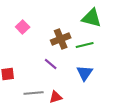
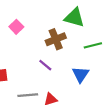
green triangle: (92, 18) -> (74, 18), moved
green line: (85, 45) -> (93, 45), moved

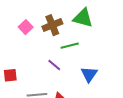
brown cross: (56, 39) -> (52, 25), moved
green line: (93, 45) -> (70, 46), moved

